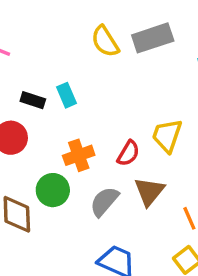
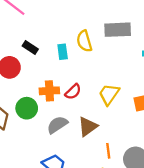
yellow semicircle: (105, 41) -> (84, 41), moved
cyan rectangle: (66, 95) -> (63, 52), moved
red semicircle: (128, 153) -> (73, 92), moved

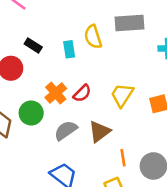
orange cross: (49, 91) -> (56, 93), turned -36

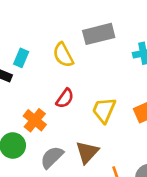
cyan rectangle: (69, 49) -> (21, 58), moved, turned 42
red semicircle: (82, 93) -> (65, 98), moved

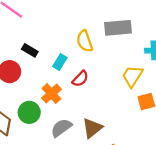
cyan rectangle: (21, 58) -> (60, 62), moved
yellow trapezoid: (104, 110) -> (132, 76), moved

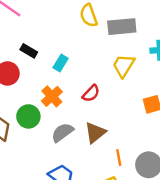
yellow semicircle: (85, 41) -> (89, 15), moved
yellow trapezoid: (132, 76) -> (124, 66), moved
red semicircle: (80, 79) -> (91, 93), moved

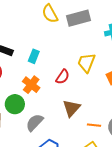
yellow trapezoid: (124, 66) -> (86, 63), moved
gray semicircle: (62, 132) -> (35, 122), moved
orange line: (119, 158) -> (94, 125), turned -64

